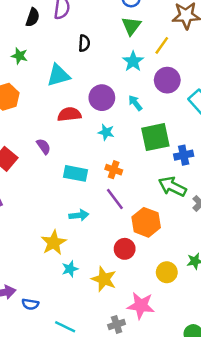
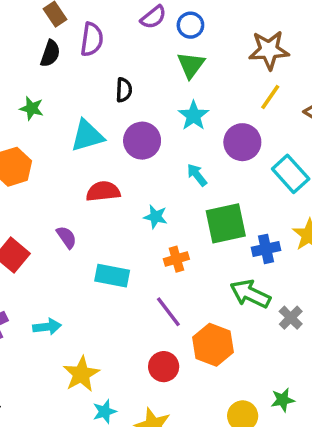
yellow line: (162, 45) -> (270, 97), moved
purple circle: (102, 98) -> (142, 141), moved
orange cross: (114, 170) -> (176, 259), moved, turned -35
cyan arrow: (79, 215) -> (47, 327), moved
red circle: (125, 249) -> (164, 367), moved

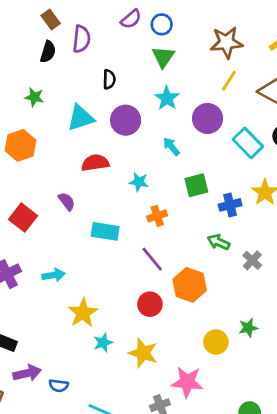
green square: (226, 223) -> (196, 185), size x0.7
green arrow: (250, 294) -> (219, 242), size x0.7

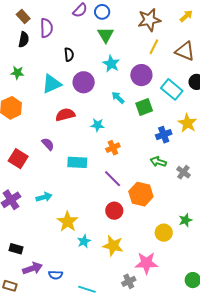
green square: (196, 185) -> (144, 107), moved

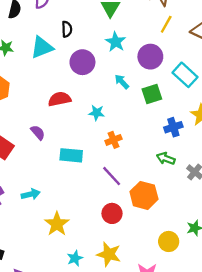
cyan triangle: (52, 84) -> (42, 47), moved
cyan star: (84, 241) -> (75, 258), moved

